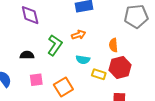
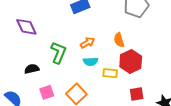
orange arrow: (79, 35) -> (87, 43), moved

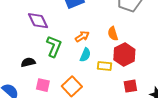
purple diamond: (26, 27) -> (38, 21), moved
cyan semicircle: (91, 62) -> (85, 55), turned -64
pink square: (47, 92) -> (43, 85), turned 32

